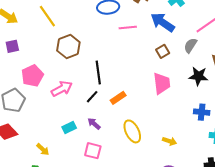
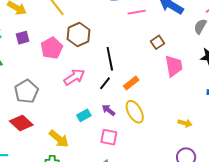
brown square: (163, 51) -> (158, 42), moved
pink pentagon: (32, 76) -> (52, 48), moved
yellow ellipse: (132, 131) -> (135, 112), moved
yellow arrow: (43, 149) -> (59, 139), size x1.5

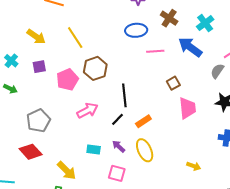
cyan rectangle: (84, 115) -> (94, 149), turned 32

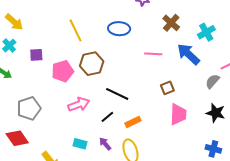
blue ellipse: (136, 30) -> (119, 29), moved
yellow arrow: (36, 37) -> (14, 22), moved
black line: (124, 95) -> (117, 94), turned -65

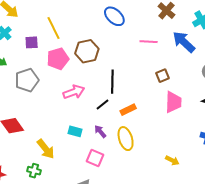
blue ellipse: (119, 29) -> (114, 16), turned 40
yellow line: (76, 30) -> (54, 28), moved
black line: (117, 94) -> (112, 82), turned 65
gray pentagon: (29, 108) -> (27, 80), moved

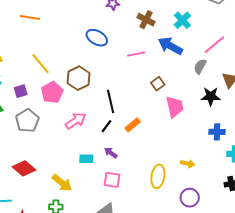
purple square: (32, 42) -> (21, 91), moved
yellow ellipse: (126, 139) -> (158, 176), moved, turned 40

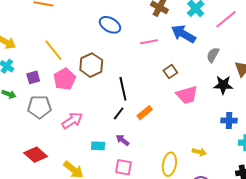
pink line: (214, 45) -> (226, 19), moved
pink trapezoid: (175, 107) -> (187, 95), turned 85
gray pentagon: (27, 121) -> (39, 107), turned 30
pink arrow: (76, 121) -> (72, 120), moved

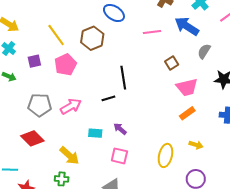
gray semicircle: (213, 55) -> (204, 51), moved
brown hexagon: (91, 65) -> (92, 38), moved
gray pentagon: (39, 107) -> (40, 105), moved
black line: (119, 113) -> (108, 98), moved, turned 32
orange rectangle: (145, 113) -> (187, 113), moved

